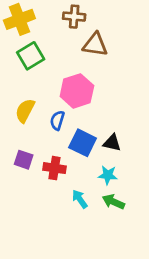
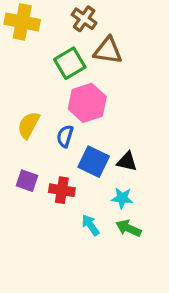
brown cross: (74, 17) -> (84, 19), turned 30
yellow cross: (19, 19) -> (22, 22), turned 32
green square: (31, 56) -> (70, 63), moved

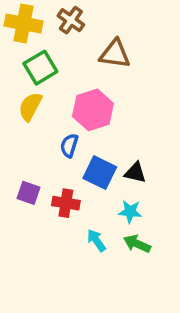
brown cross: (84, 19) -> (71, 20), moved
green square: (70, 63) -> (40, 68), moved
yellow semicircle: (29, 125) -> (30, 107), moved

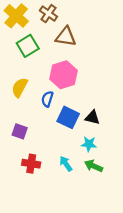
yellow cross: (23, 24) -> (16, 16), turned 30
brown triangle: (115, 54) -> (66, 37), moved
yellow semicircle: (30, 107) -> (20, 87), moved
red cross: (66, 203) -> (31, 164), moved

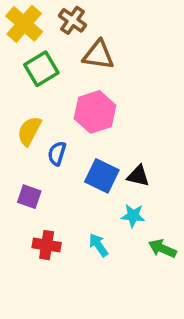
blue semicircle: (47, 99) -> (57, 153), moved
green arrow: (94, 166) -> (162, 249), moved

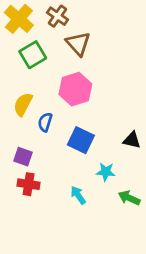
brown triangle: (98, 55) -> (78, 44), turned 40
black triangle: (138, 176) -> (132, 140), moved
red cross: (47, 245) -> (29, 184), moved

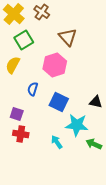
brown triangle: (78, 44) -> (68, 37), moved
yellow semicircle: (23, 104) -> (13, 65), moved
cyan star: (106, 172) -> (77, 125), size x1.6

